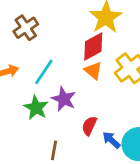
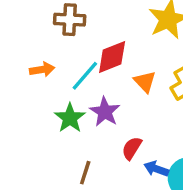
brown cross: (26, 28) -> (70, 20), turned 30
red diamond: (93, 46) -> (112, 57), moved
blue arrow: (111, 140) -> (156, 169), turned -30

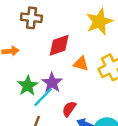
cyan line: (85, 76) -> (43, 97), moved
orange triangle: (145, 82) -> (81, 64), turned -35

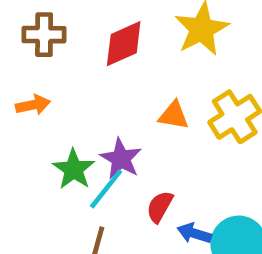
brown cross: (31, 18) -> (44, 35), moved
red diamond: (59, 45) -> (124, 44), moved

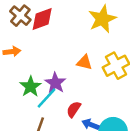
brown cross: (44, 35) -> (20, 16), turned 35
red diamond: (124, 44) -> (42, 19), moved

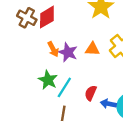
orange arrow: (12, 52) -> (53, 49), moved, turned 80
purple star: (55, 83) -> (68, 52), moved

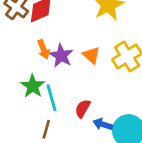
orange triangle: (92, 49) -> (91, 55), turned 32
cyan line: (64, 87) -> (51, 98), turned -55

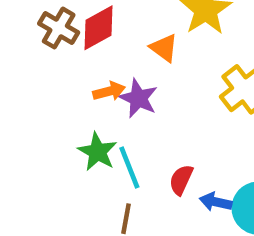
orange arrow: (44, 49) -> (109, 91), turned -78
orange triangle: (91, 55) -> (164, 48), moved

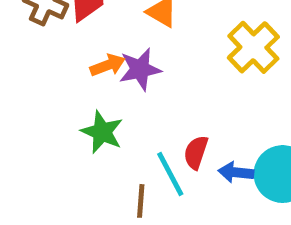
purple star: (138, 98) -> (140, 69), turned -30
cyan line: (129, 167) -> (170, 174), moved

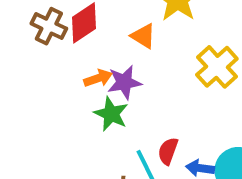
green star: (102, 132) -> (111, 114), moved

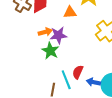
orange triangle: (143, 36) -> (70, 12), turned -40

